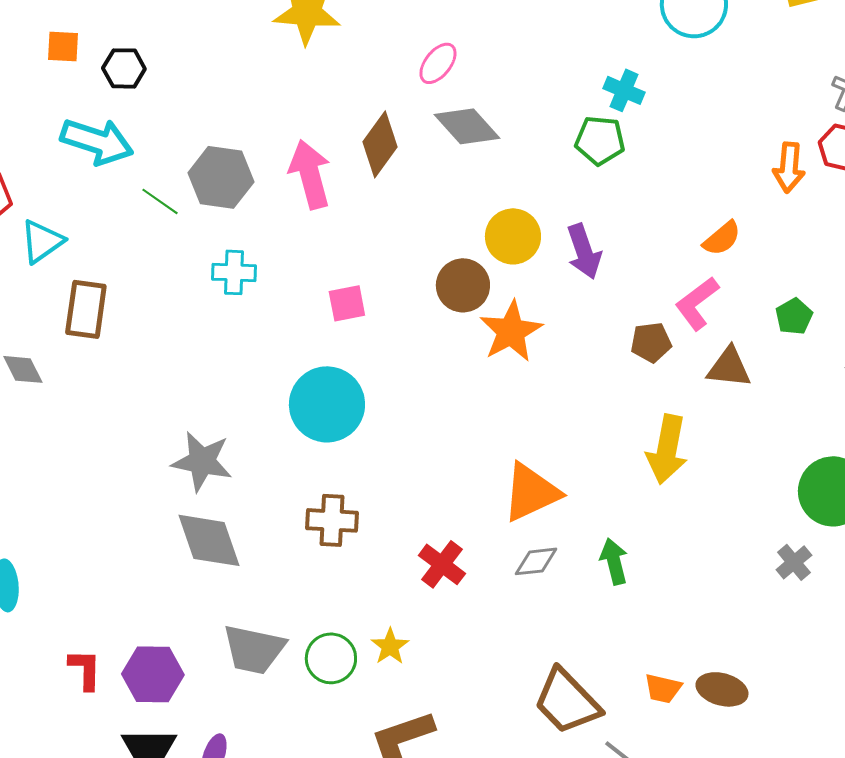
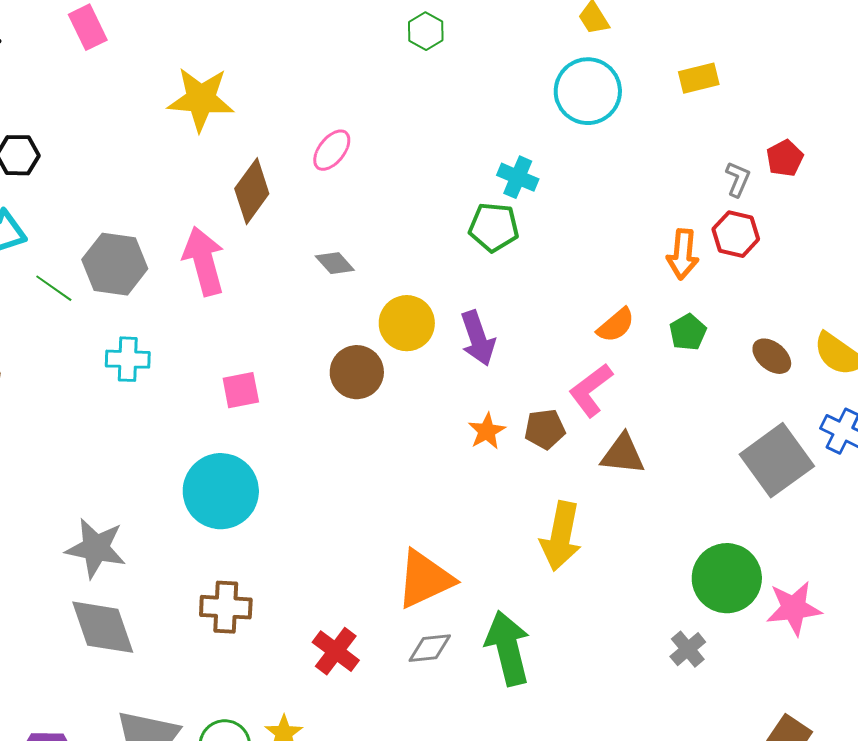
gray diamond: (467, 126) -> (335, 263), moved, size x0.6
brown diamond: (380, 144) -> (252, 191), moved
green pentagon: (794, 316) -> (688, 332), moved
orange star: (511, 331) -> (487, 431), moved, size x0.6
green arrow: (614, 561) -> (508, 648), size x1.6

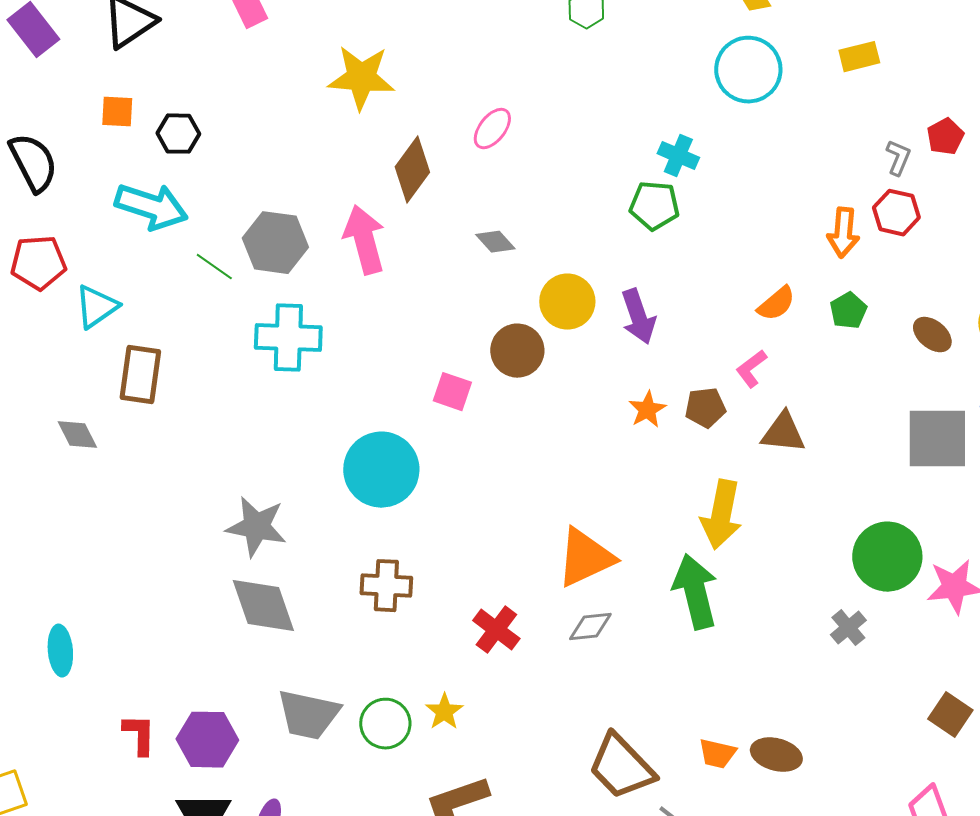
cyan cross: (128, 359) -> (288, 338), size x1.5
pink square: (241, 390) -> (452, 392), moved, turned 30
pink L-shape: (591, 390) -> (751, 369), size x0.7
gray square: (777, 460) -> (937, 439), turned 36
green arrow: (508, 648) -> (695, 592), moved

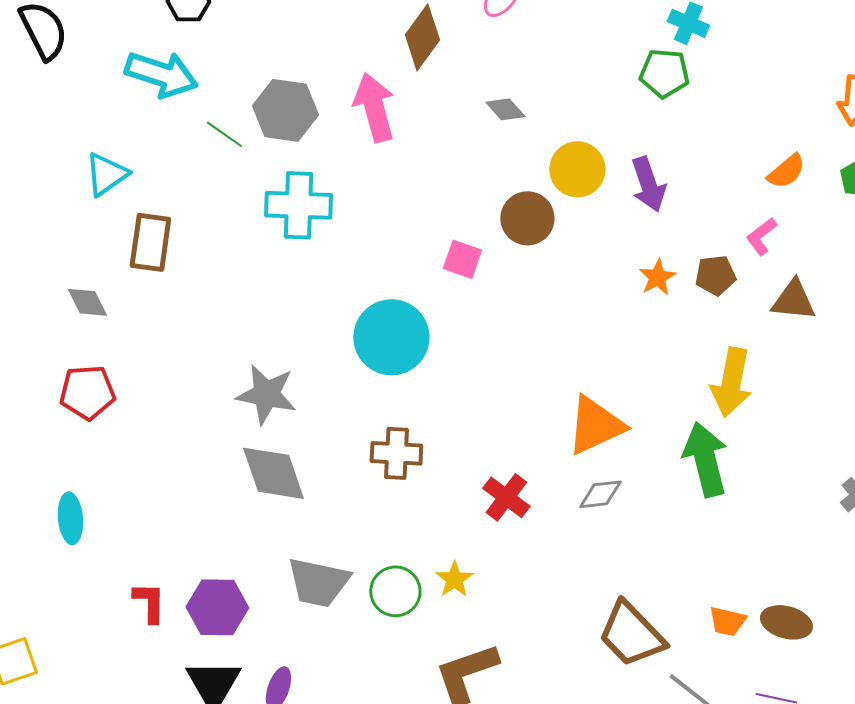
red pentagon: (38, 263) -> (87, 392), moved

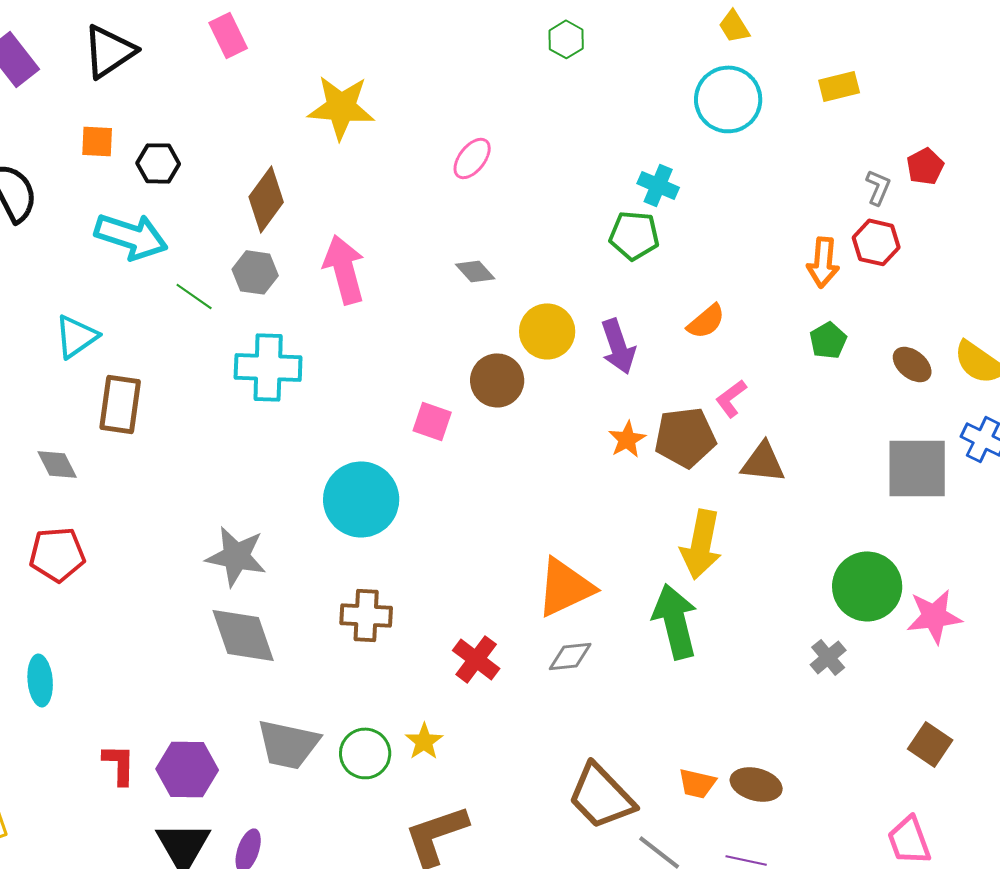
brown diamond: (422, 37) -> (266, 199), moved
gray hexagon: (285, 110) -> (255, 272), size x0.7
orange semicircle: (786, 171) -> (706, 321), moved
brown pentagon: (715, 275) -> (685, 437), size x1.5

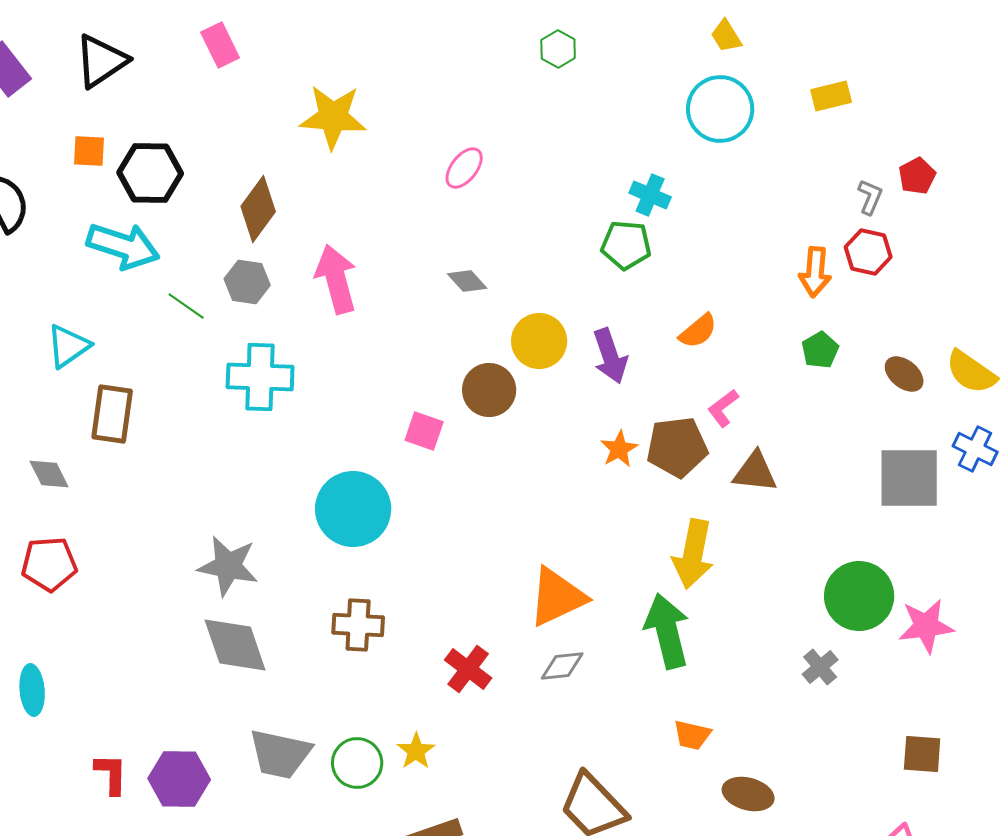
black hexagon: (158, 163) -> (150, 173), size x1.5
brown square: (930, 744) -> (922, 754), turned -30
orange trapezoid: (697, 783) -> (692, 735), moved

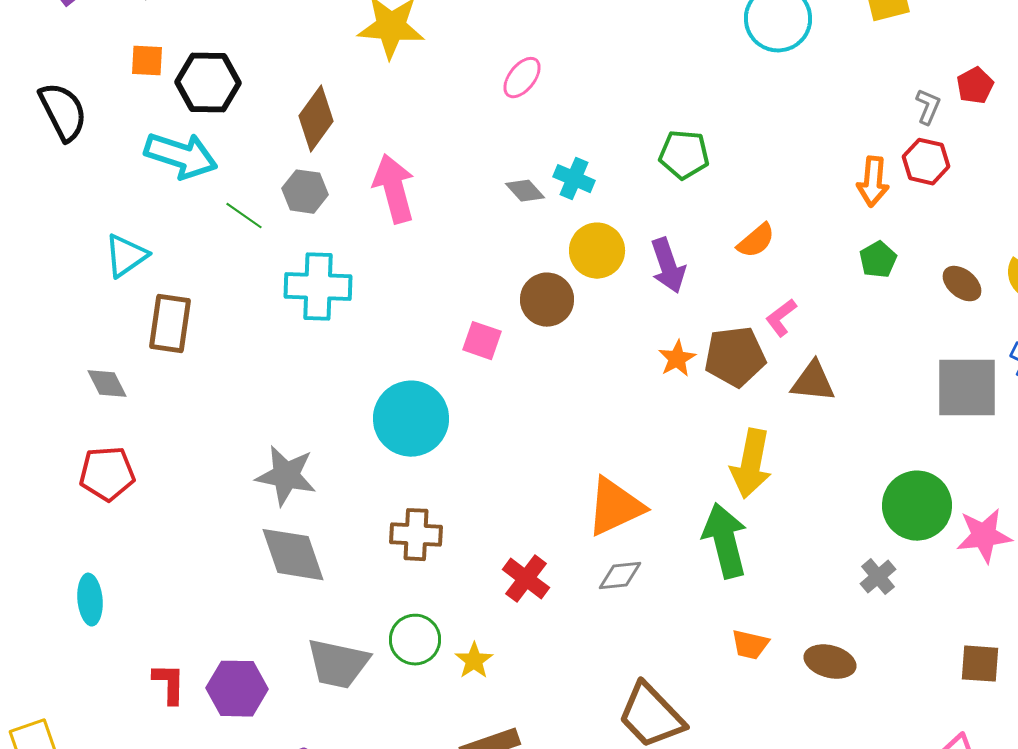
cyan cross: (650, 195) -> (574, 179), moved
green circle: (357, 763) -> (415, 640), moved
brown ellipse: (748, 794) -> (830, 662), moved

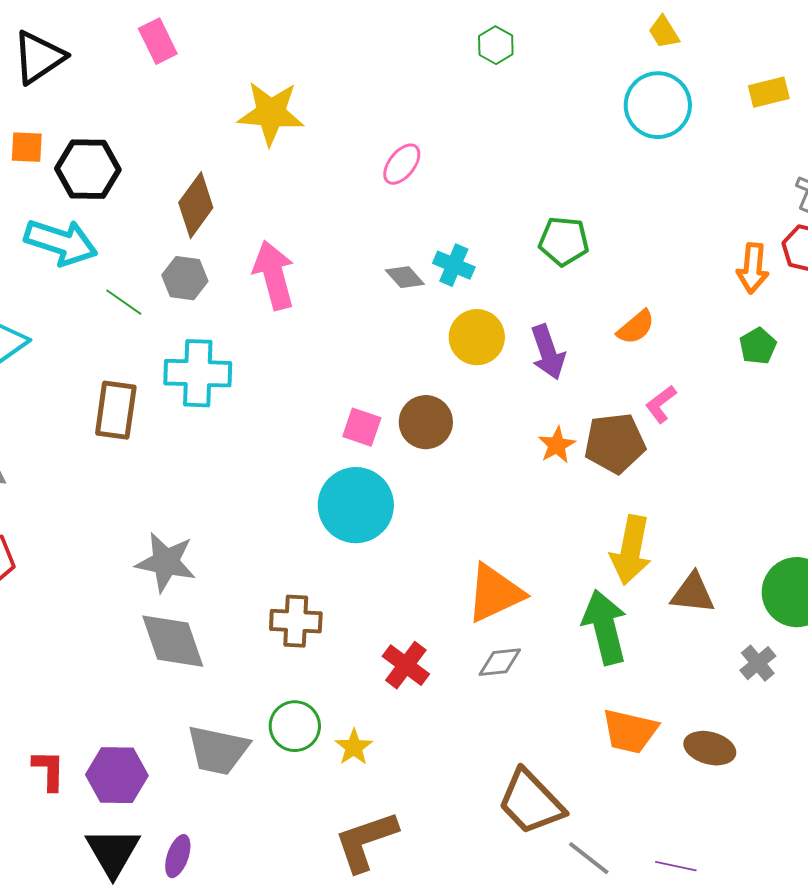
brown circle: (547, 300) -> (426, 422), moved
brown rectangle: (170, 324) -> (116, 410), moved
brown triangle: (813, 382) -> (693, 593), moved
cyan circle: (411, 419) -> (356, 505), moved
orange trapezoid: (750, 645) -> (630, 731), size x1.5

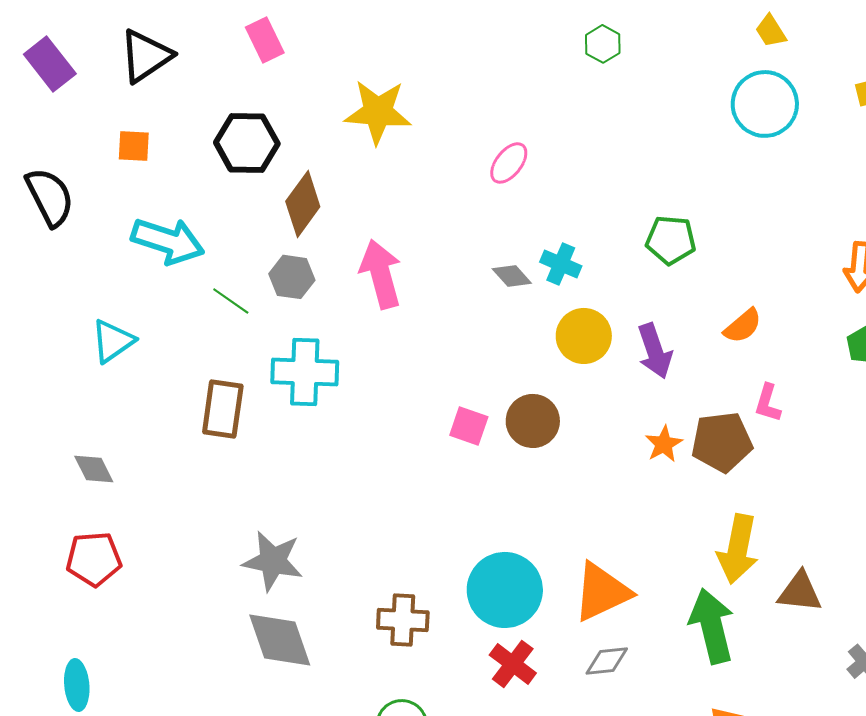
black hexagon: (88, 169) -> (247, 143), moved
pink L-shape: (661, 404) -> (768, 403), turned -36
cyan circle: (356, 505) -> (505, 590), moved

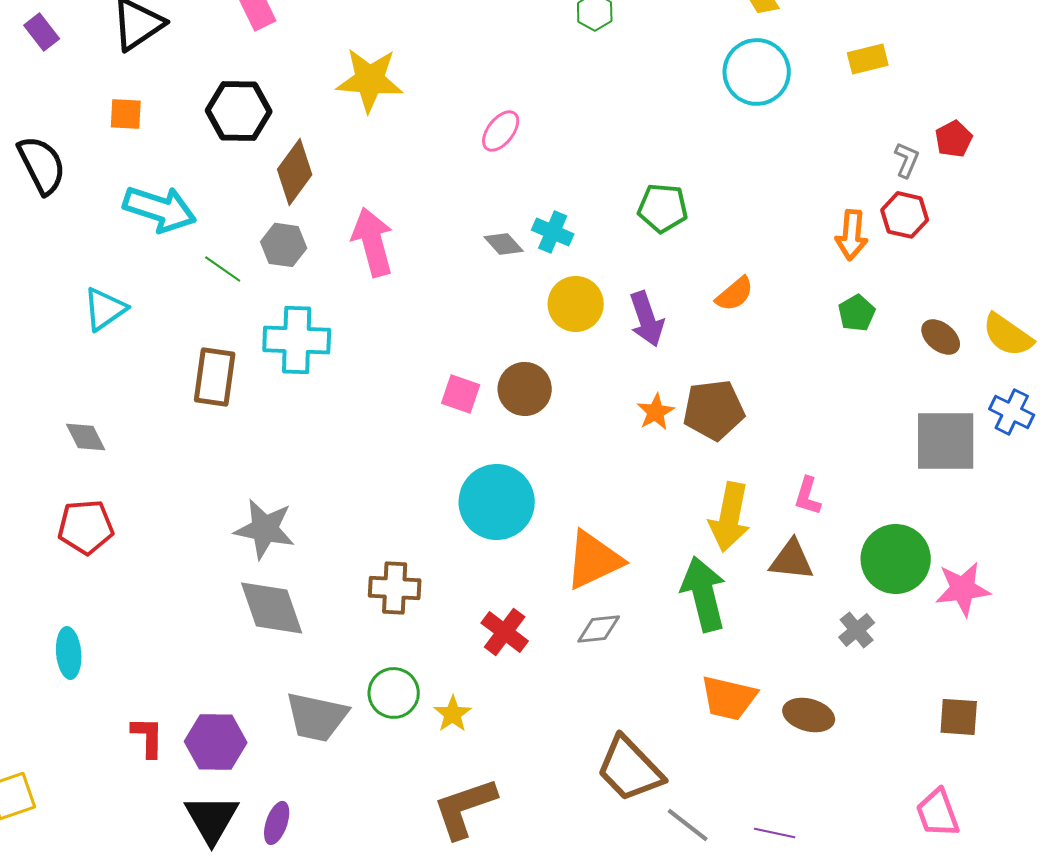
purple rectangle: (50, 64) -> (42, 32), size x0.7
pink L-shape: (768, 403) -> (808, 496), moved
cyan circle: (505, 590) -> (497, 502), moved

